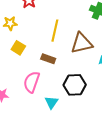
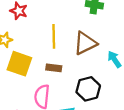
yellow square: (18, 48) -> (19, 64), size x1.6

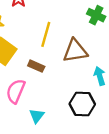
black hexagon: (88, 89) -> (82, 104), moved

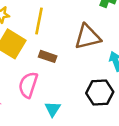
yellow line: (46, 34) -> (39, 21), moved

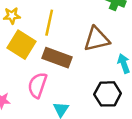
brown rectangle: (48, 56) -> (57, 58), size x1.6

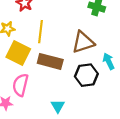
pink semicircle: (37, 85) -> (20, 85), moved
black hexagon: (108, 94) -> (86, 75), moved

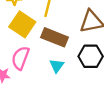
cyan triangle: (58, 106) -> (57, 66), moved

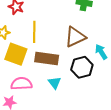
pink semicircle: (20, 58) -> (21, 84), turned 80

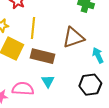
black hexagon: (82, 67) -> (90, 85), moved
pink semicircle: (21, 84) -> (23, 89), moved

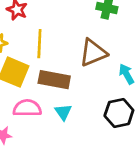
pink semicircle: (23, 89) -> (27, 108), moved

